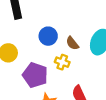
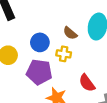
blue circle: (48, 36) -> (40, 42), moved

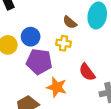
blue circle: (40, 42) -> (31, 37), moved

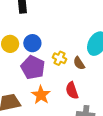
brown semicircle: (70, 22) -> (79, 63), moved

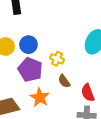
brown semicircle: (79, 63) -> (64, 81), moved
red semicircle: (72, 90) -> (88, 93), moved

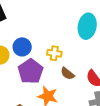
purple pentagon: (30, 70) -> (31, 71), turned 30

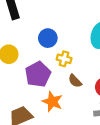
blue circle: (22, 47) -> (48, 38), moved

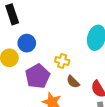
blue circle: (48, 38) -> (27, 43), moved

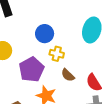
blue circle: (27, 43) -> (45, 34), moved

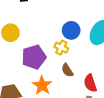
blue circle: (45, 34) -> (71, 30), moved

